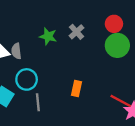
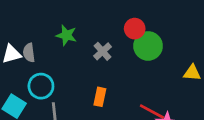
red circle: (114, 24) -> (135, 29), moved
gray cross: (77, 32) -> (103, 51), moved

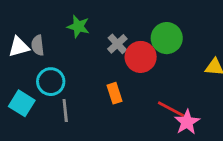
red circle: (135, 29) -> (141, 57), moved, size x1.4
orange rectangle: (100, 97) -> (115, 93), turned -30

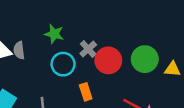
green circle: (167, 38) -> (145, 59), moved
cyan circle: (51, 82) -> (63, 64), moved

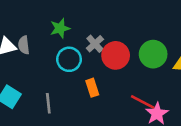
green star: (54, 34) -> (60, 28), turned -30

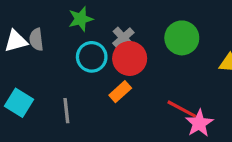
green circle: (153, 54) -> (182, 38), moved
red circle: (116, 55) -> (130, 58), moved
orange rectangle: (92, 88) -> (120, 92), turned 66

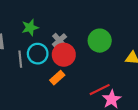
red line: (182, 109) -> (100, 90), turned -54
gray line: (66, 111) -> (20, 59), moved

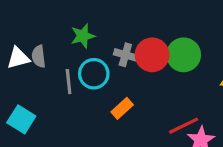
gray cross: (59, 41) -> (125, 55), turned -32
red circle: (64, 55) -> (152, 55), moved

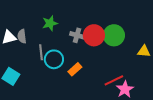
cyan circle: (94, 74) -> (54, 59), moved

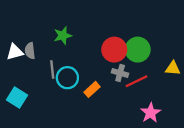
gray cross: (77, 35) -> (120, 73), moved
red line: (114, 80) -> (136, 81), moved

